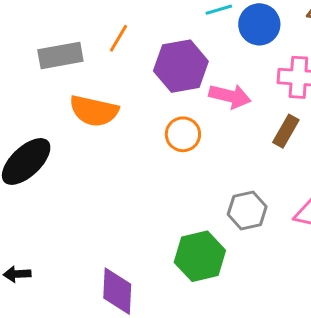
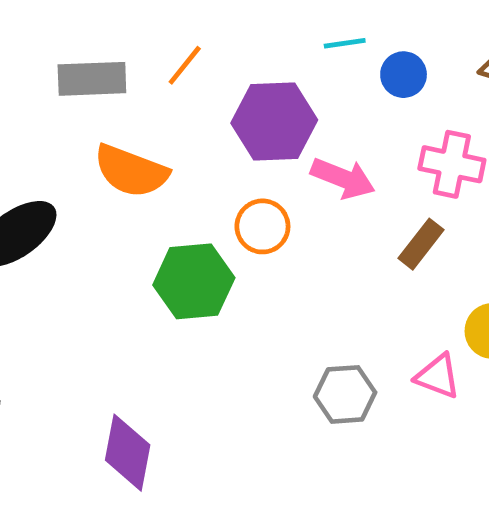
blue circle: (259, 24) -> (404, 75), size x0.7
gray hexagon: (247, 211) -> (345, 394), moved
green hexagon: (200, 256) -> (194, 281), moved

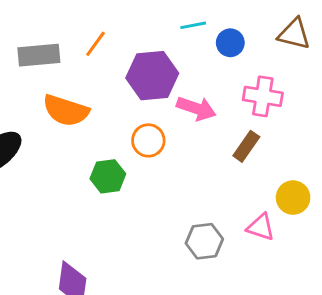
green hexagon: (194, 281) -> (108, 176), size x0.7

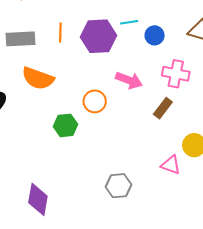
orange line: (95, 44) -> (60, 33), turned -36
purple hexagon: (152, 76) -> (99, 36), moved
gray hexagon: (204, 241) -> (118, 186), moved

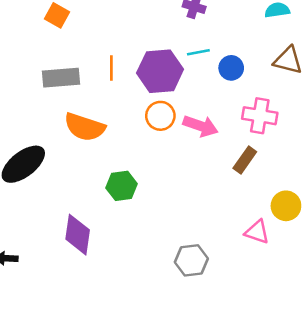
orange circle: (95, 101) -> (160, 116), moved
purple diamond: (38, 199) -> (78, 235), moved

